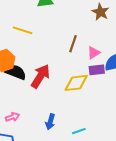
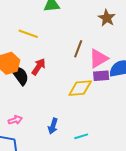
pink triangle: (94, 53) -> (98, 58), size x1.5
black semicircle: (16, 72) -> (20, 75), turned 30
red arrow: (40, 76) -> (39, 67), moved, size x0.7

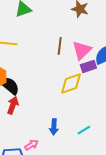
red arrow: (39, 67) -> (13, 105), moved
pink arrow: (15, 120) -> (31, 145), moved

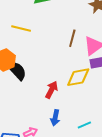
red arrow: (13, 105) -> (52, 90), moved

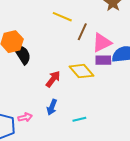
yellow line: (21, 29) -> (62, 17), moved
yellow diamond: (78, 77) -> (81, 71), turned 50

